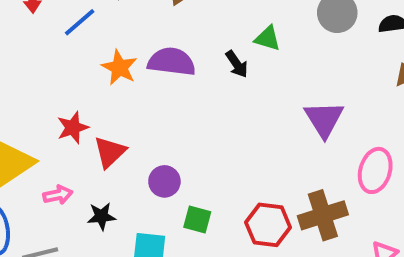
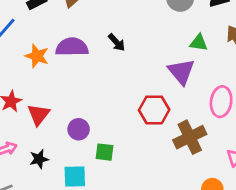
green triangle: (268, 38) -> (199, 43), moved
red hexagon: (268, 225) -> (154, 110), moved

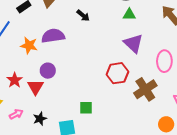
black arrow: (117, 42) -> (83, 15), moved
green triangle: (199, 43) -> (129, 15), moved
purple circle: (79, 129) -> (48, 71), moved

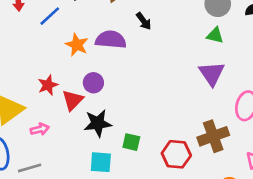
black arrow: (83, 15) -> (144, 21), moved
red hexagon: (117, 73) -> (176, 154), moved
black star: (40, 119) -> (98, 123), moved, size x1.5

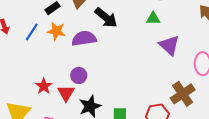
black arrow: (144, 21) -> (106, 18), size x1.6
green triangle: (215, 35) -> (153, 18), moved
orange star: (77, 45) -> (56, 31), moved

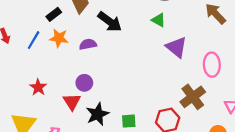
green triangle: (153, 18) -> (159, 20), turned 32
purple semicircle: (84, 38) -> (88, 44), size x0.7
red star: (44, 86) -> (38, 87), moved

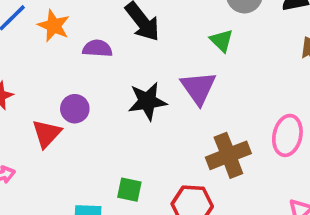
purple triangle: (177, 47) -> (198, 88), moved
brown cross: (193, 97) -> (228, 155), moved
black star: (97, 114) -> (147, 101), moved

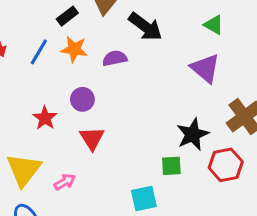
black star: (147, 101) -> (193, 134), moved
purple circle: (75, 109) -> (82, 99), moved

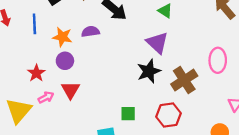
orange star: (74, 49) -> (62, 37), moved
blue line: (39, 52) -> (34, 24), turned -36
black star: (193, 134) -> (149, 71), moved
pink arrow: (65, 182) -> (46, 97), moved

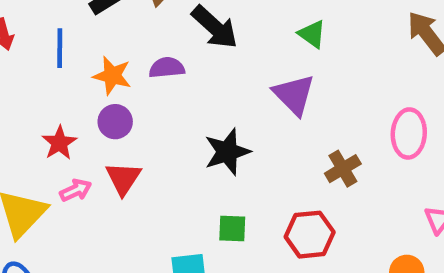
black star: (149, 71) -> (227, 152), moved
brown cross: (184, 80) -> (343, 169), size x0.7

